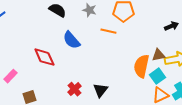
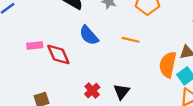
orange line: (108, 31) -> (131, 40), moved
pink rectangle: (10, 76) -> (35, 45), moved, turned 40

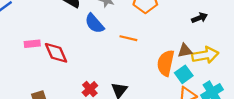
blue semicircle: (89, 35) -> (94, 23), moved

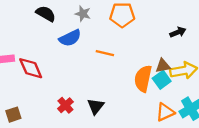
blue semicircle: (94, 23) -> (70, 38), turned -75
cyan square: (184, 74) -> (162, 80), moved

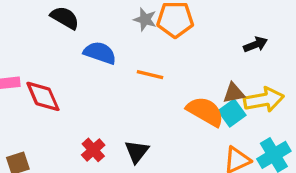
gray star: (83, 14) -> (145, 19), moved
blue semicircle: (70, 38) -> (100, 53), turned -135
orange semicircle: (143, 79) -> (205, 111), turned 108

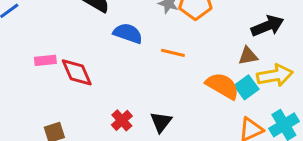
black arrow: (255, 45) -> (267, 26), size x1.5
brown triangle: (234, 93) -> (248, 56), moved

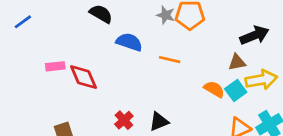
orange semicircle: (222, 86) -> (214, 89), size x0.7
black triangle: (161, 122) -> (159, 122), turned 30

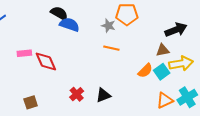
gray star: (166, 15) -> (108, 26), moved
blue semicircle: (129, 42) -> (69, 25), moved
orange semicircle: (214, 89) -> (145, 71), turned 105

